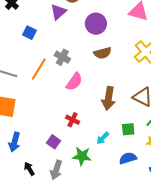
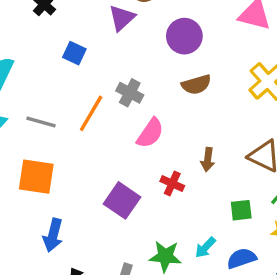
brown arrow: (109, 98) -> (208, 160), size x0.6
red cross: (73, 120) -> (172, 183), moved
cyan arrow: (103, 138) -> (205, 247), moved
purple square: (54, 142) -> (122, 200), moved, size x1.5

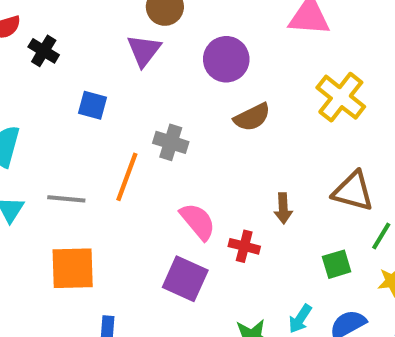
pink semicircle: (150, 133) -> (198, 221), moved, turned -64

